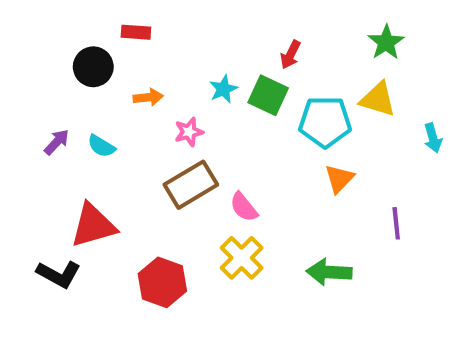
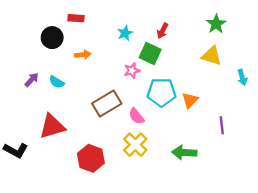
cyan star: (223, 89) -> (125, 33), moved
cyan pentagon: (325, 122) -> (161, 92), moved
pink star: (189, 132) -> (132, 71), moved
black L-shape: (59, 274) -> (16, 150), moved

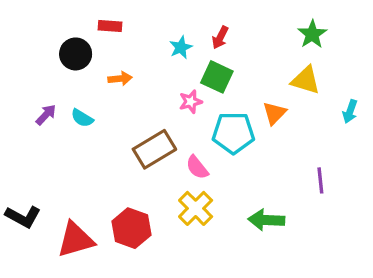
red arrow: (163, 31) -> (220, 38), moved
cyan arrow: (242, 77) -> (350, 111), turned 35
orange triangle: (190, 100) -> (274, 113), moved
red triangle: (52, 126) -> (76, 240), moved

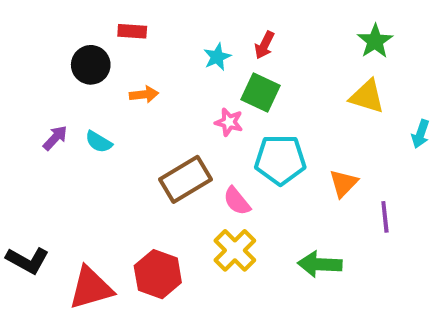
pink star: (191, 102) -> (229, 122), turned 30
orange triangle: (274, 113) -> (343, 183), moved

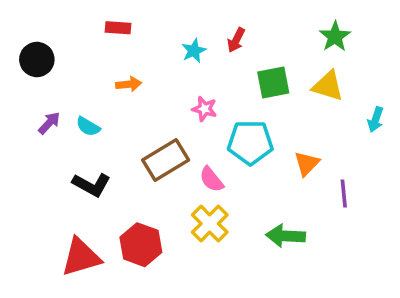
black circle: (91, 65) -> (37, 59), moved
green square: (261, 92) -> (273, 82), moved, turned -36
black L-shape: (28, 260) -> (92, 185), moved

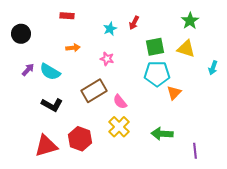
pink star: (204, 109) -> (107, 59), moved
cyan semicircle: (88, 127) -> (50, 72), size x1.5
cyan pentagon: (250, 142) -> (157, 74), moved
purple line: (344, 194) -> (195, 151), moved

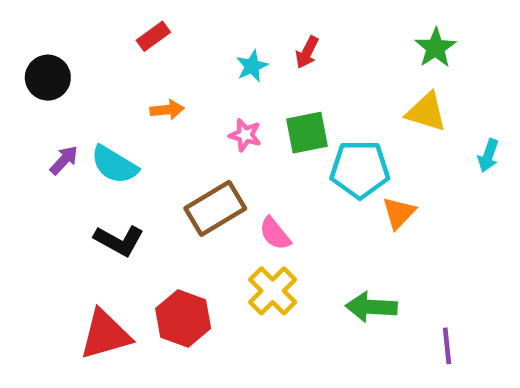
red rectangle: (67, 16) -> (153, 36), turned -40
green square: (155, 47) -> (307, 133), moved

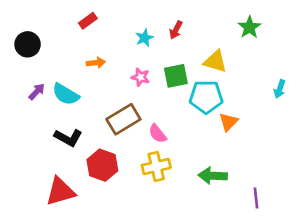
yellow triangle: (426, 112) -> (215, 61), moved
yellow cross: (273, 291) -> (156, 166), turned 32
red hexagon: (183, 318) -> (102, 165), moved

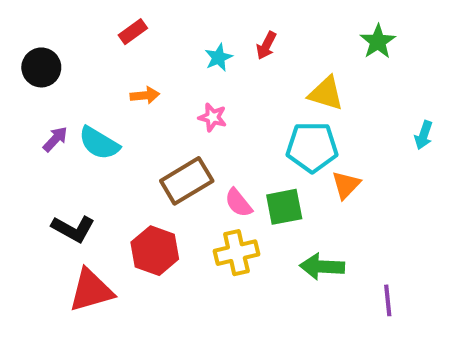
green square: (176, 76) -> (284, 207), moved
black L-shape: (68, 138) -> (73, 229), moved

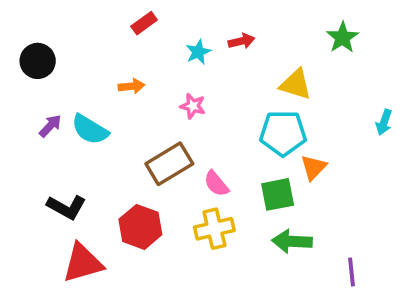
red rectangle: (133, 32) -> (144, 23), moved
red arrow: (266, 46) -> (241, 41), turned -130
green square: (284, 207) -> (278, 194), moved

